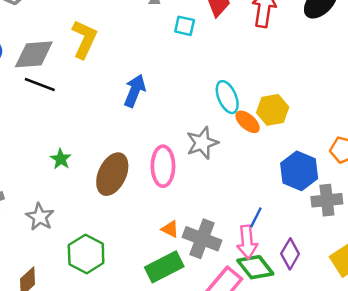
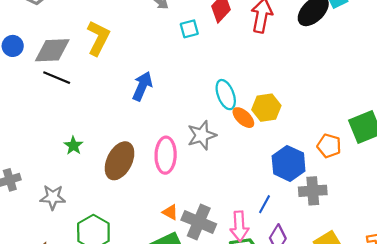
cyan square: (185, 26) -> (189, 29), turned -30
gray star: (40, 217) -> (53, 197), turned -30
blue line: (256, 217) -> (265, 204), moved

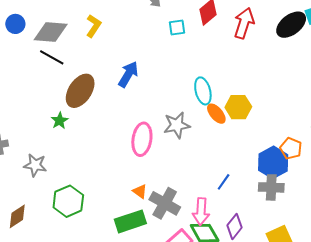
yellow L-shape: (98, 38) -> (94, 26), size x0.7
brown ellipse: (120, 161) -> (80, 91), moved
blue hexagon: (289, 163) -> (273, 162), moved
blue line: (265, 204) -> (224, 182), moved

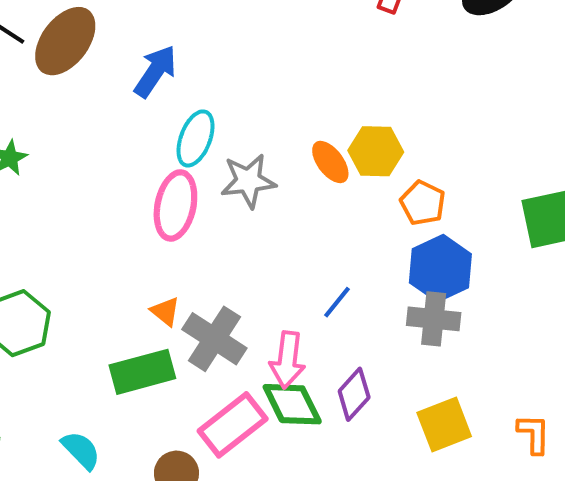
brown ellipse: (80, 91) -> (65, 41), moved
cyan ellipse: (203, 91) -> (195, 138), moved, turned 32
orange pentagon: (291, 148) -> (423, 203), moved

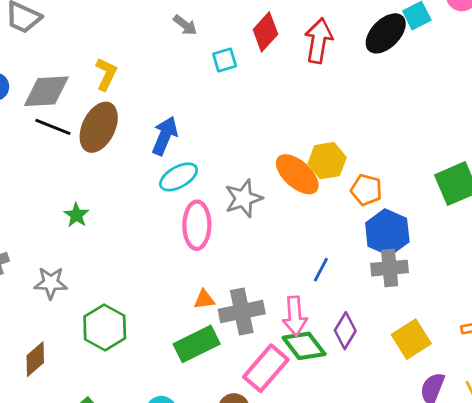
cyan ellipse: (195, 138) -> (179, 177), moved, turned 51
orange ellipse: (330, 162) -> (297, 174), size x1.5
orange triangle: (165, 312) -> (204, 299), turned -35
gray cross: (214, 339) -> (242, 311), turned -33

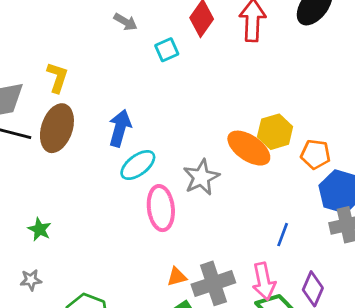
green star: (76, 215) -> (40, 229), moved
gray star: (51, 283) -> (31, 280), size x0.7

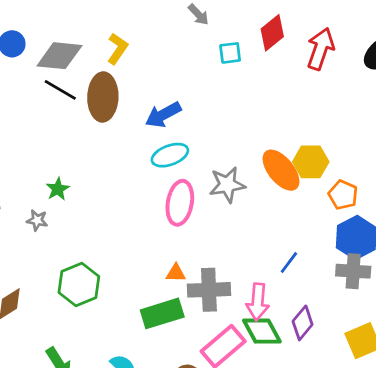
brown ellipse: (57, 128) -> (103, 97), turned -33
blue arrow: (120, 128) -> (163, 115), turned -150
gray star: (31, 280) -> (37, 220), moved

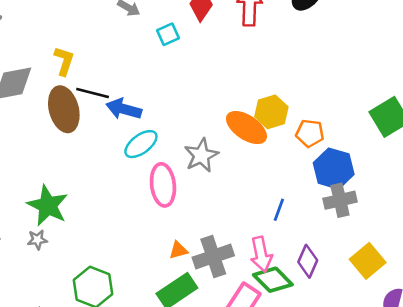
black line: (60, 90) -> (93, 93), moved
blue arrow: (163, 115) -> (124, 109), turned 60
green star: (58, 189) -> (48, 206), size x1.8

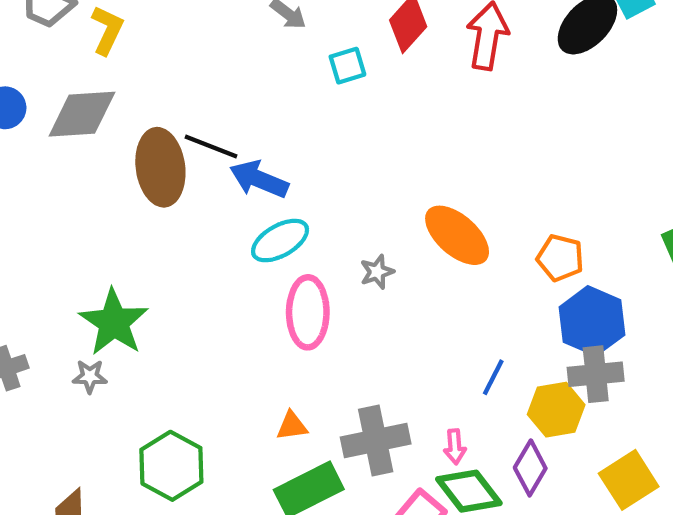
yellow L-shape: (64, 61) -> (107, 30), moved
yellow hexagon: (271, 112) -> (556, 410), moved
gray star: (201, 155) -> (377, 272), size x0.6
orange triangle: (178, 250) -> (292, 426), moved
pink arrow: (261, 254) -> (455, 447), size x0.6

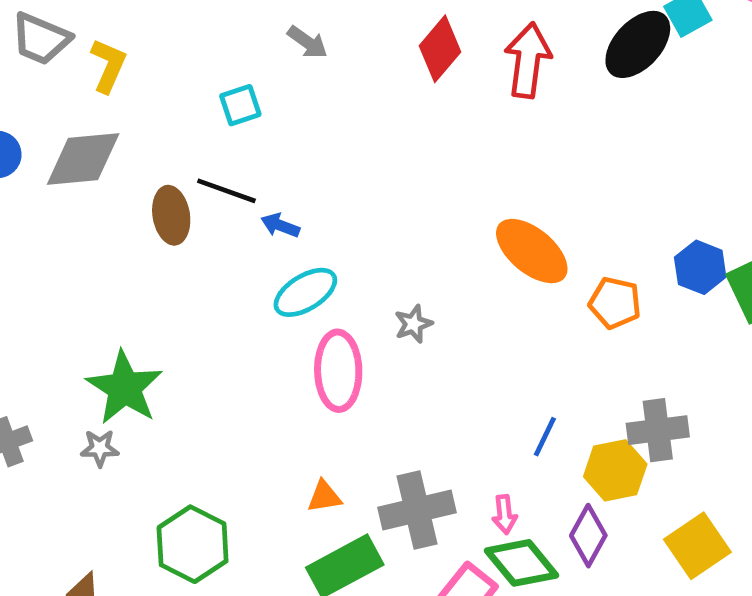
cyan square: (347, 66) -> (240, 105), moved
brown ellipse: (160, 167) -> (171, 215), size x0.7
blue arrow: (259, 179) -> (280, 225), size x0.6
orange ellipse: (457, 235) -> (532, 251), moved
blue hexagon: (592, 321) -> (700, 267), moved, size x0.7

